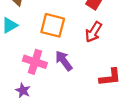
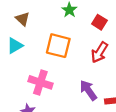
purple arrow: (64, 61) -> (88, 90), moved

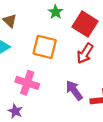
red square: (99, 22) -> (85, 24), size x1.6

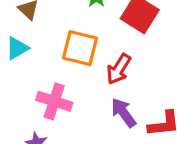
red arrow: (85, 53) -> (119, 69), moved

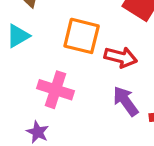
red arrow: (119, 69) -> (121, 57), turned -108

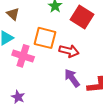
pink cross: (55, 90) -> (23, 56), moved

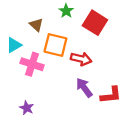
brown triangle: (13, 14) -> (36, 25), moved

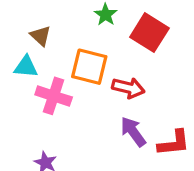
brown triangle: (36, 25) -> (41, 36), moved
cyan triangle: (14, 45) -> (26, 67), turned 35

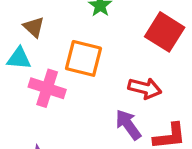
red square: (149, 33) -> (165, 32), moved
red arrow: (128, 88) -> (145, 88), moved

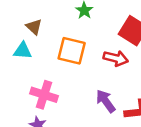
pink cross: (47, 88) -> (44, 95), moved
red arrow: (145, 88) -> (116, 58), moved

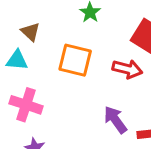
pink cross: (44, 95) -> (26, 105), moved

